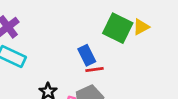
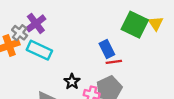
yellow triangle: (141, 27) -> (156, 23), turned -35

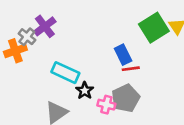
green square: (135, 25) -> (154, 28), turned 32
cyan rectangle: (39, 50) -> (65, 73), moved

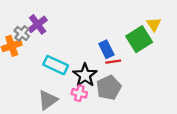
green square: (154, 28) -> (139, 39), moved
black star: (85, 91) -> (85, 75), moved, size x1.5
pink cross: (106, 105) -> (79, 93), moved

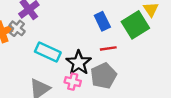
gray cross: (22, 33) -> (17, 28), moved
blue rectangle: (106, 49) -> (102, 21), moved

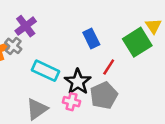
blue rectangle: (102, 21) -> (91, 38), moved
red line: (108, 48) -> (109, 67), turned -49

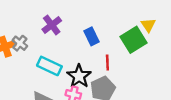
purple cross: (26, 26) -> (52, 25), moved
red line: (109, 67) -> (107, 63), turned -35

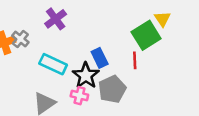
blue rectangle: (91, 36) -> (100, 58), moved
red line: (107, 63) -> (135, 60), moved

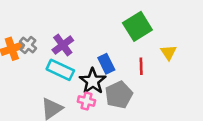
purple cross: (56, 19) -> (63, 45), moved
yellow triangle: (162, 19) -> (169, 52), moved
green square: (146, 35) -> (137, 26), moved

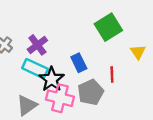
red line: (141, 66) -> (112, 74), moved
black star: (93, 81) -> (52, 79), moved
pink cross: (86, 101) -> (60, 98), size x1.6

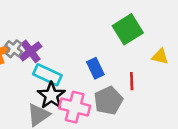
purple cross: (37, 45) -> (31, 51), moved
yellow triangle: (138, 52) -> (160, 57), turned -42
black star: (52, 79) -> (51, 95), moved

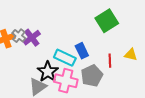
yellow triangle: (160, 57) -> (131, 55), moved
cyan rectangle: (47, 75) -> (65, 58), moved

